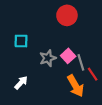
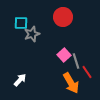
cyan square: (21, 41) -> (21, 23), moved
gray star: (48, 58) -> (32, 34), moved

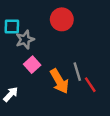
pink square: (64, 55) -> (32, 65), moved
orange arrow: (71, 83) -> (59, 81), moved

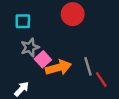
gray star: (25, 40) -> (30, 47), moved
orange arrow: (59, 81) -> (58, 68), moved, turned -75

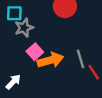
gray star: (30, 47) -> (24, 28), moved

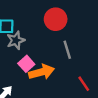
gray line: (81, 59) -> (67, 50), moved

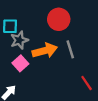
pink square: (26, 64) -> (20, 63), moved
orange arrow: (42, 72) -> (45, 51), moved

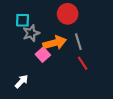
pink square: (20, 63) -> (43, 55), moved
red line: (87, 83) -> (83, 63), moved

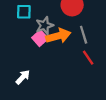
gray star: (31, 33) -> (45, 26), moved
pink square: (43, 55) -> (40, 38), moved

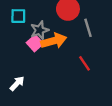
gray line: (84, 35) -> (88, 28), moved

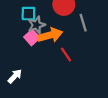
cyan square: (18, 16) -> (28, 14), moved
red line: (85, 63) -> (66, 55), moved

